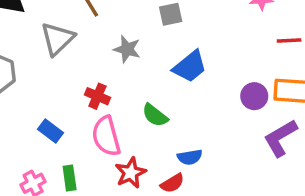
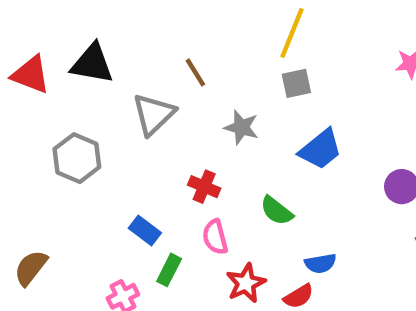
pink semicircle: (106, 136) -> (215, 237), size x0.7
green rectangle: (70, 178) -> (169, 270), moved, turned 35

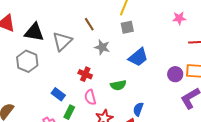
black triangle: (92, 64) -> (34, 32), moved
brown line: (195, 72) -> (89, 24), moved
green semicircle: (277, 211) -> (118, 85), turned -49
blue semicircle: (320, 263) -> (138, 109), turned 120

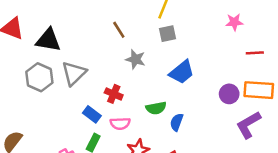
gray triangle: (62, 41) -> (74, 73), moved
blue rectangle: (58, 94) -> (92, 114), moved
pink semicircle: (90, 97) -> (120, 123), turned -77
blue semicircle: (138, 109) -> (177, 122), moved

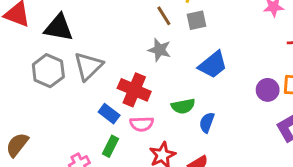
brown line: (119, 30) -> (164, 16), moved
red cross: (114, 94) -> (134, 90), size x1.5

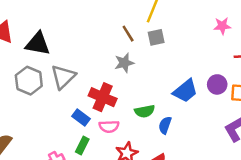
gray star: (159, 50) -> (124, 63), turned -30
blue trapezoid: (213, 65) -> (185, 91), moved
purple circle: (268, 90) -> (217, 84), moved

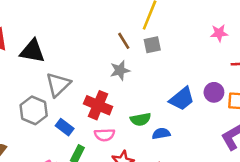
gray hexagon: (29, 81) -> (34, 110), moved
blue rectangle: (81, 118) -> (65, 127), moved
blue semicircle: (165, 125) -> (161, 134), turned 60

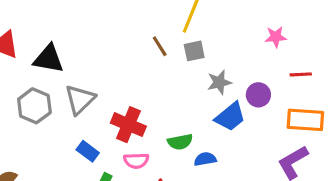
gray star: (120, 70) -> (219, 82), moved
purple circle: (214, 92) -> (258, 95), moved
gray hexagon: (34, 110) -> (34, 106), moved

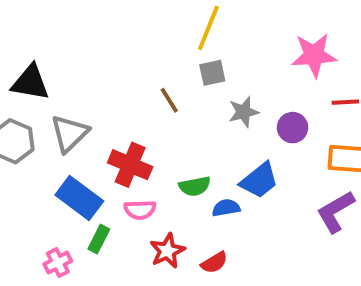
pink star: (276, 37) -> (314, 55), size x1.6
brown line: (160, 46) -> (169, 100), moved
blue trapezoid: (230, 117) -> (259, 180), moved
blue rectangle: (88, 151) -> (79, 198), size x1.6

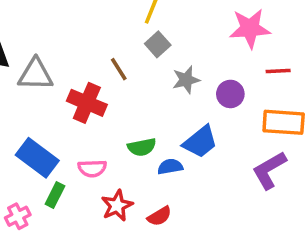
gray square: (212, 73) -> (158, 44), turned -30
gray triangle: (69, 133) -> (35, 74), moved, turned 45
red cross: (130, 165) -> (87, 103), moved

